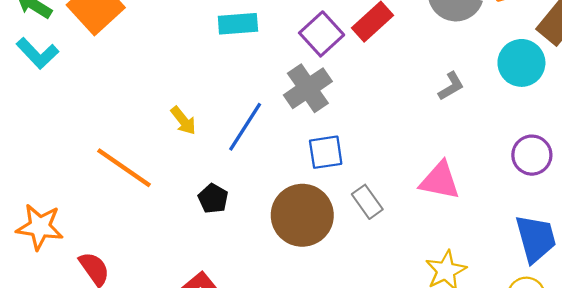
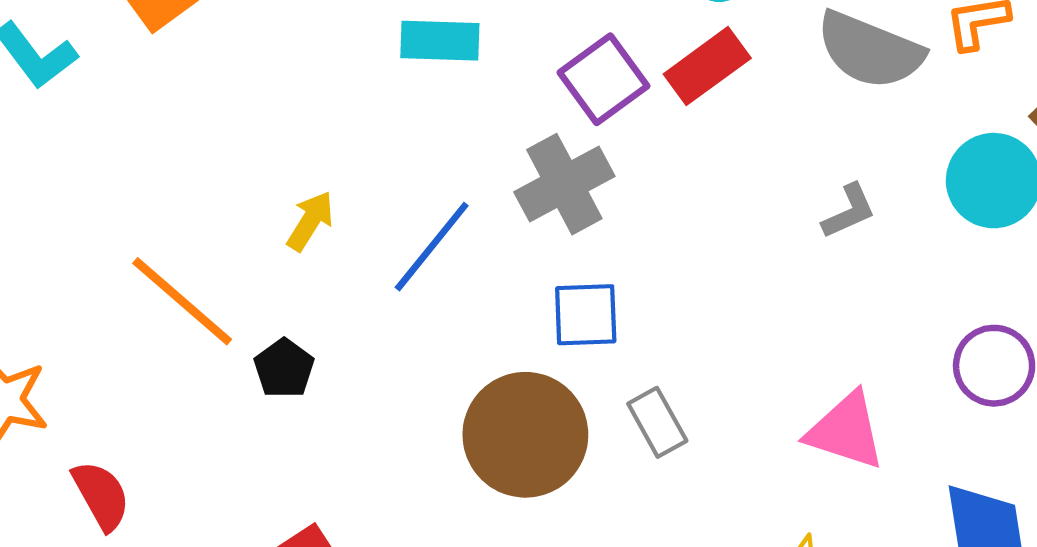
yellow arrow: (183, 121) -> (310, 221), turned -116
pink triangle: (440, 181) -> (846, 431), moved
black pentagon: (213, 199) -> (284, 368), moved

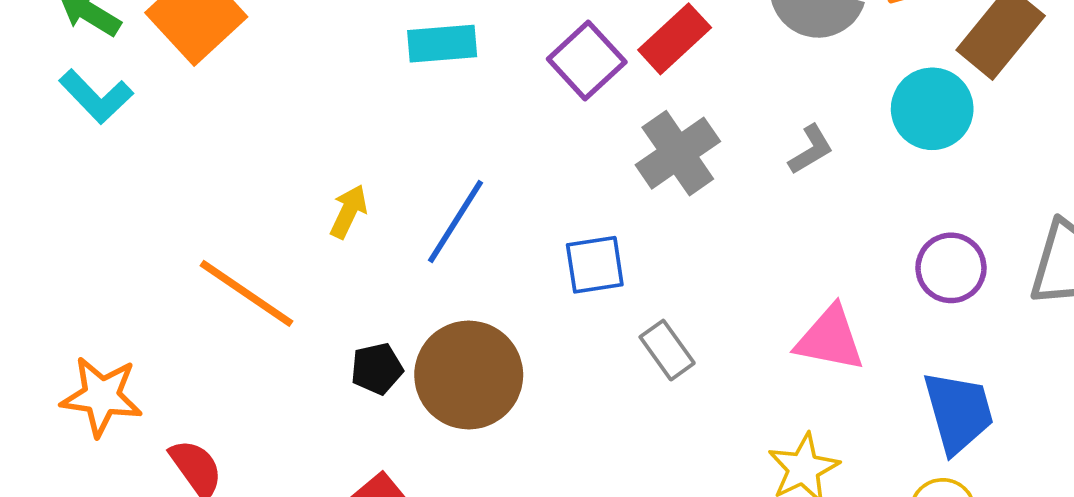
gray cross: (564, 184) -> (678, 153), moved
black pentagon: (284, 368) -> (377, 369), moved, turned 30
brown circle: (525, 435) -> (469, 375), moved

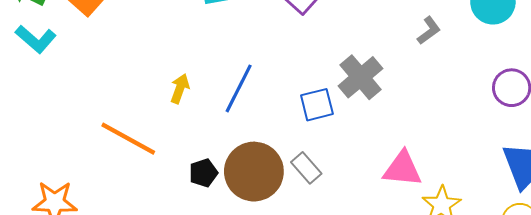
gray cross: (678, 153) -> (361, 77), moved
pink triangle: (830, 339) -> (403, 169), moved
gray rectangle: (667, 350) -> (306, 168), moved

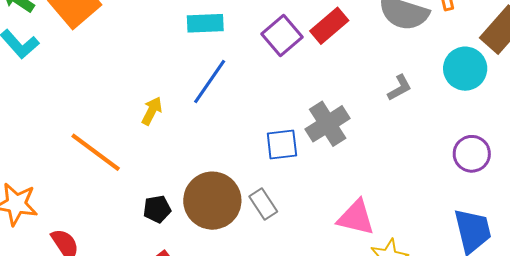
blue line: (239, 88) -> (210, 81), moved
black pentagon: (203, 173) -> (157, 209), moved

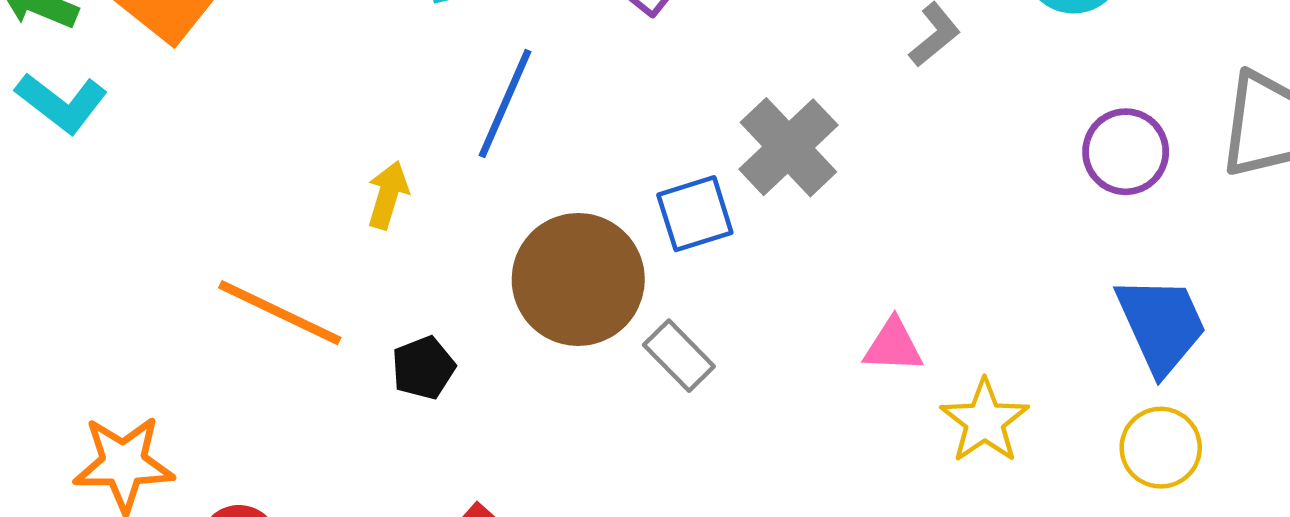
brown circle: (212, 201) -> (578, 279), moved
black pentagon: (157, 209) -> (423, 368), moved
pink triangle: (356, 218) -> (893, 346), size x0.7

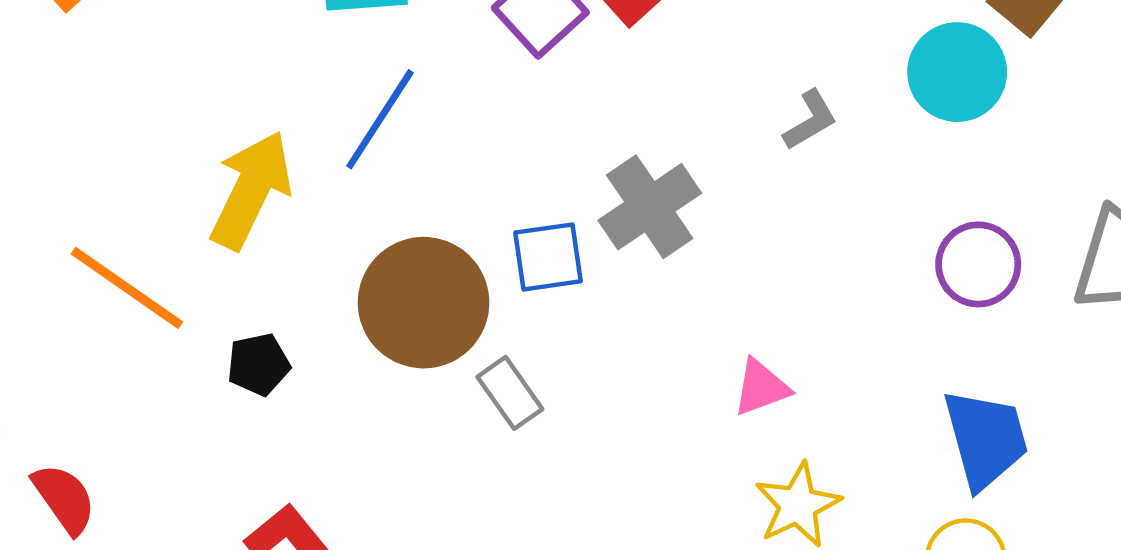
yellow arrow: (388, 195) -> (251, 190), size x1.8
pink triangle: (893, 346) -> (761, 387), moved, turned -32

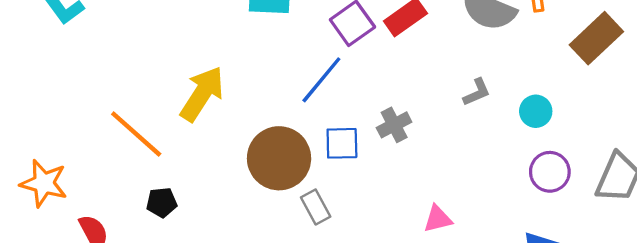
cyan circle: (957, 72) -> (536, 111), moved, size x0.7
blue line: (380, 119) -> (321, 80), moved
gray cross: (650, 207) -> (394, 125), size x0.7
black pentagon: (258, 364) -> (162, 202), moved

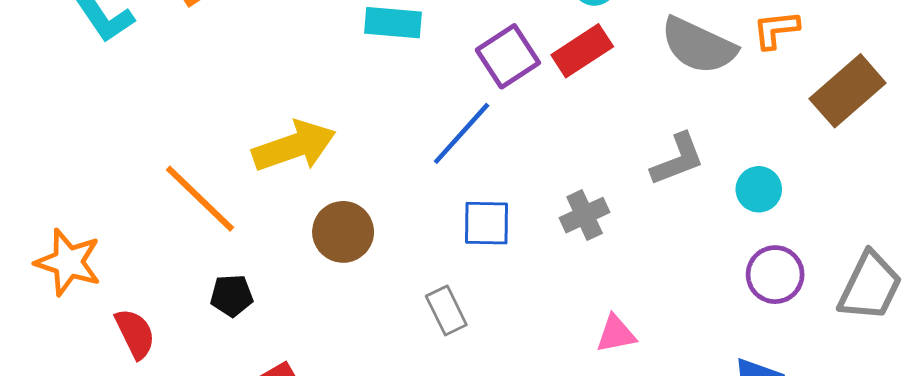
gray L-shape: (477, 92) -> (678, 159), size x1.4
yellow arrow: (202, 94) -> (294, 146), turned 36
gray cross: (394, 125) -> (585, 215), moved
brown circle: (279, 158) -> (343, 232), moved, size x0.7

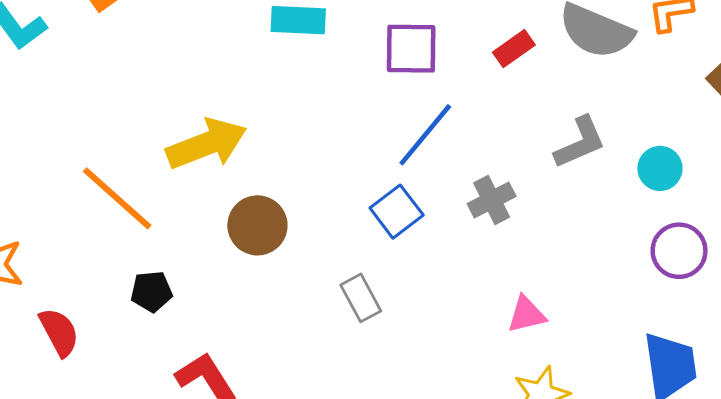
red rectangle: (582, 51) -> (514, 49), moved, size x0.7
purple square: (508, 56) -> (411, 49), turned 36
blue line: (462, 133) -> (425, 135), moved
blue square: (486, 223) -> (397, 212), turned -36

